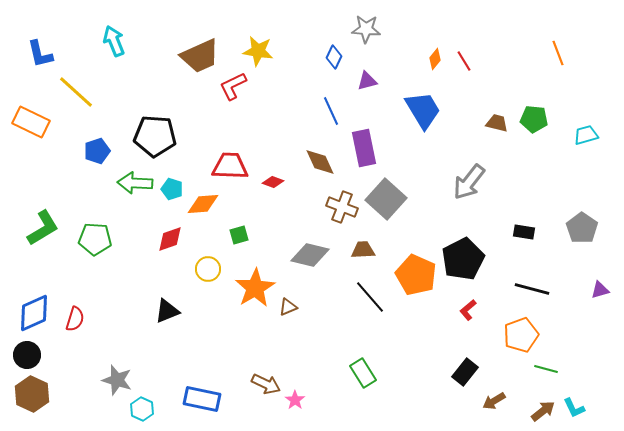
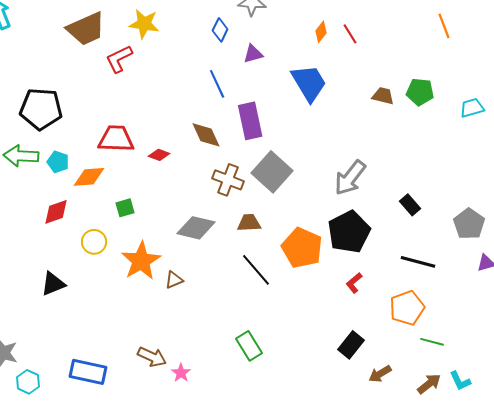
gray arrow: (469, 182) -> (350, 178), moved
gray pentagon: (582, 228) -> (469, 224), moved
black rectangle: (524, 232) -> (410, 205), turned 40

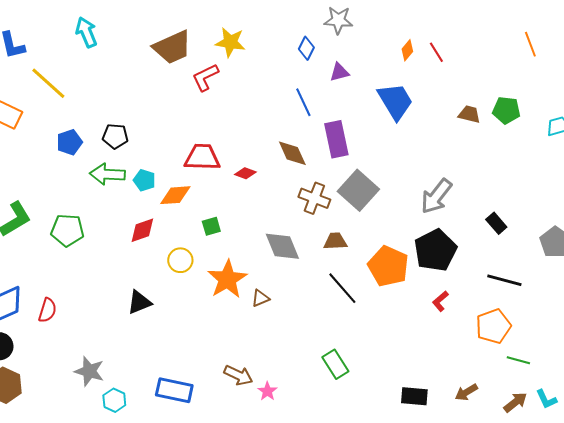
black pentagon: (41, 109) -> (115, 136), moved, size x0.6
gray diamond: (196, 228) -> (282, 246), turned 54
black rectangle: (351, 345) -> (414, 396), moved, turned 56

